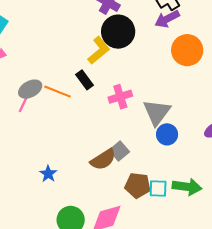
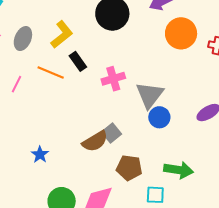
yellow L-shape: (99, 50) -> (62, 35), moved
gray ellipse: (30, 89) -> (23, 39), moved, turned -40
cyan square: (158, 188) -> (155, 195), moved

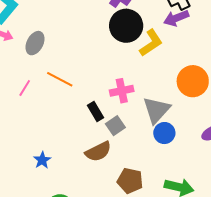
orange circle: (181, 33) -> (193, 81), moved
yellow L-shape: (62, 35) -> (151, 43), moved
black rectangle: (78, 61) -> (96, 112), moved
gray square: (111, 133) -> (115, 126), moved

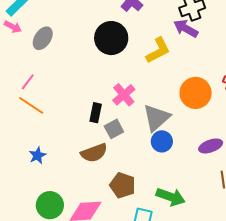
purple arrow: (176, 18) -> (186, 28), turned 45
black circle: (126, 26) -> (111, 38), moved
orange line: (60, 79) -> (31, 105), moved
pink cross: (122, 91) -> (124, 95), turned -35
black rectangle: (96, 112) -> (96, 113), turned 36

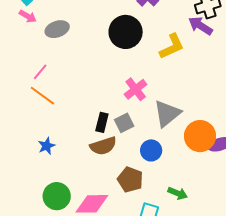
gray ellipse: (43, 38) -> (57, 29), turned 35
orange circle: (196, 93) -> (200, 136), moved
black rectangle: (96, 113) -> (102, 122), moved
blue circle: (162, 141) -> (151, 150), moved
green arrow: (171, 197) -> (178, 193), size x0.7

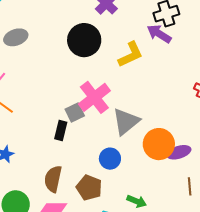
pink cross: (136, 89) -> (94, 97), size x1.4
gray square: (124, 123) -> (75, 112), moved
brown semicircle: (103, 146) -> (53, 179), moved, turned 120

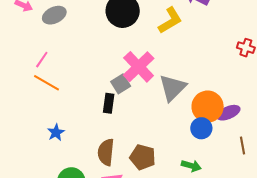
blue circle: (110, 159) -> (201, 128), moved

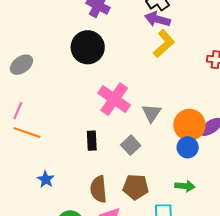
yellow L-shape: (170, 20) -> (164, 44), moved
gray square: (121, 84) -> (131, 145), moved
gray triangle: (173, 88) -> (151, 113), size x0.7

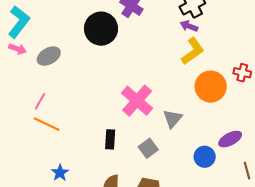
purple arrow: (157, 19) -> (189, 26), size x0.7
black circle: (88, 47) -> (101, 29), moved
orange circle: (189, 125) -> (211, 87), moved

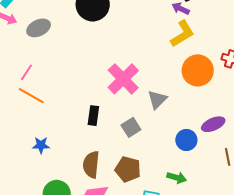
blue star: (60, 173) -> (41, 145), turned 30

